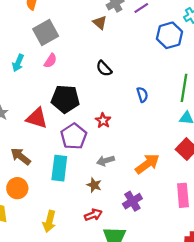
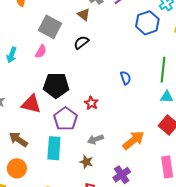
gray square: (46, 33) -> (50, 27), moved, turned -30
black semicircle: (104, 68) -> (81, 42), moved, turned 98

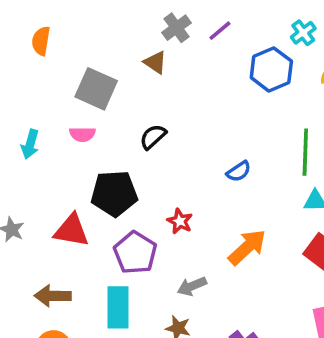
black semicircle: (81, 42) -> (153, 137), moved
pink semicircle: (41, 51) -> (82, 134), turned 64
blue semicircle: (126, 78) -> (239, 171), turned 80
brown arrow: (18, 139) -> (53, 296), turned -30
orange arrow: (133, 140) -> (247, 247), moved

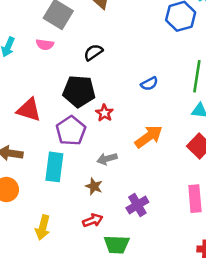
black pentagon: (114, 193) -> (79, 91), moved

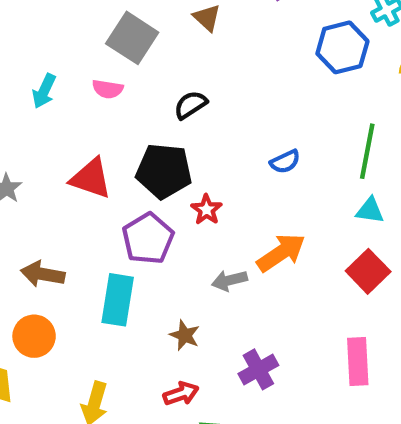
red triangle: (29, 110) -> (91, 178), moved
gray arrow: (107, 159) -> (229, 280), moved

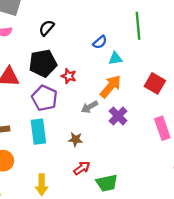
cyan triangle: (370, 210) -> (115, 59), moved
purple cross: (258, 369) -> (118, 116), moved

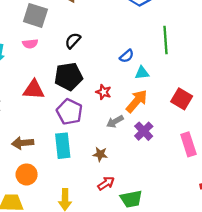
red star: (69, 76) -> (104, 92), moved

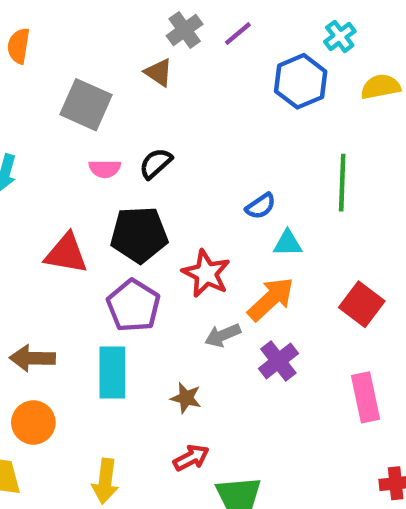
pink semicircle: (30, 44) -> (105, 169), moved
red star: (104, 92) -> (206, 273), size x1.5

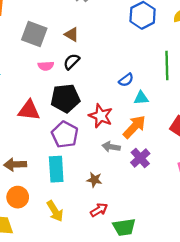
brown triangle: (159, 72) -> (72, 34), moved
gray arrow: (223, 335) -> (111, 147), turned 36
yellow arrow: (105, 481) -> (55, 211), moved, turned -35

